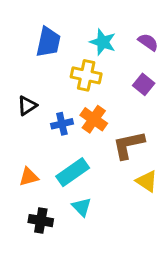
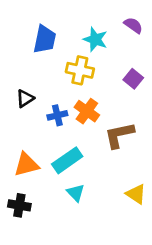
purple semicircle: (148, 42) -> (133, 25), moved
orange triangle: (29, 177) -> (26, 165), size x1.4
yellow triangle: (147, 181) -> (136, 194), moved
black cross: (41, 221) -> (19, 205), moved

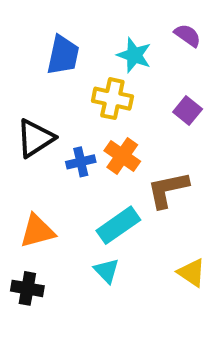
black triangle: (25, 98) -> (35, 138), size x1.5
cyan rectangle: (67, 160) -> (118, 225), moved

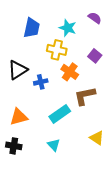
orange cross: (122, 156) -> (70, 72), moved
cyan triangle: (106, 271) -> (54, 145), moved

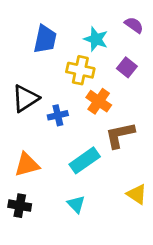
purple square: (95, 56) -> (127, 67), moved

